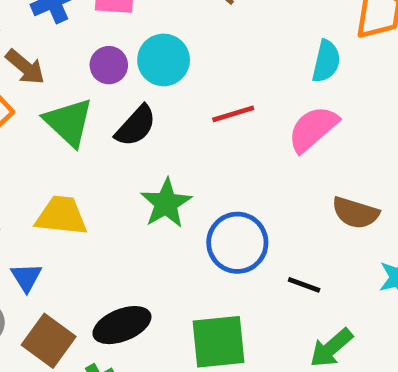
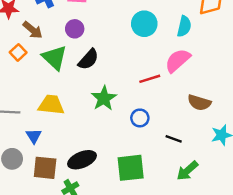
cyan circle: (164, 60) -> (144, 24), moved
red line: (233, 114) -> (150, 79), moved
blue circle: (237, 243) -> (140, 118), size x0.6
brown square: (49, 341) -> (45, 168), turned -30

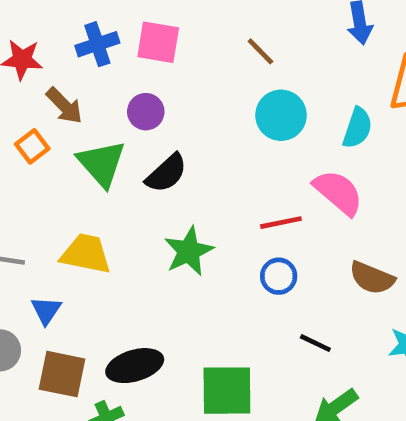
pink semicircle: (178, 60) -> (338, 192), turned 76
blue circle: (140, 118) -> (279, 276), moved

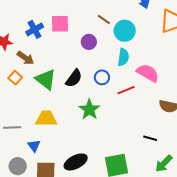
purple circle: (146, 112) -> (89, 42), moved
cyan circle: (281, 115) -> (125, 31), moved
cyan semicircle: (357, 128) -> (123, 57), moved
blue circle: (279, 276) -> (102, 77), moved

